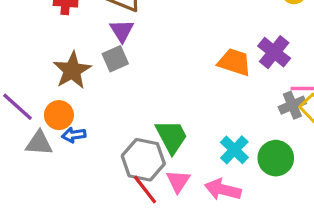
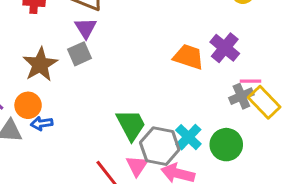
gray hexagon: (143, 160) -> (160, 146), moved

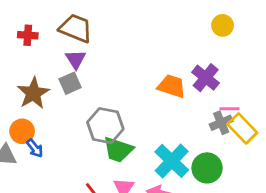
blue arrow: (42, 123) -> (35, 148), turned -120
green trapezoid: (131, 125) -> (118, 150), turned 136
cyan cross: (188, 137) -> (172, 161), size x1.4
gray hexagon: (160, 146) -> (105, 126), moved

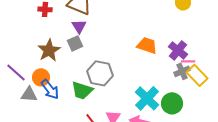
purple cross: (206, 78) -> (178, 50), moved
blue arrow: (35, 148) -> (50, 89), size x1.5
green trapezoid: (118, 150) -> (82, 90), moved

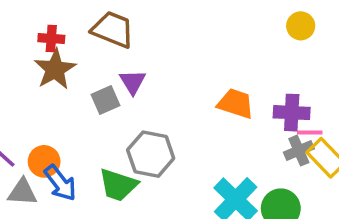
purple triangle: (79, 26) -> (133, 82), moved
brown star: (49, 50) -> (55, 69), moved
purple cross: (178, 50) -> (292, 113), turned -36

